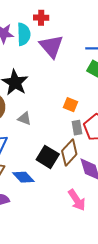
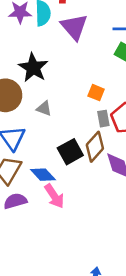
black square: (48, 157) -> (70, 152), turned 30
pink arrow: (77, 200) -> (54, 196), moved

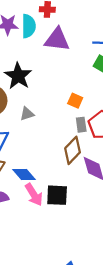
purple triangle: (74, 27) -> (57, 40), turned -44
gray triangle: (44, 108) -> (27, 114), turned -40
black square: (70, 152) -> (57, 195), moved, turned 30

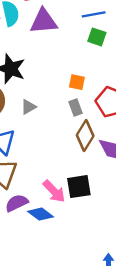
gray rectangle: (81, 125) -> (75, 107), moved
blue diamond: (24, 174) -> (40, 214), moved

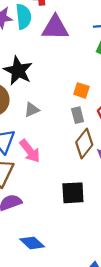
pink arrow: (54, 191) -> (30, 151), moved
blue diamond: (40, 214) -> (32, 243), moved

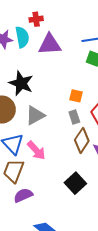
gray triangle: (32, 110) -> (35, 115), size x1.5
black square: (73, 193) -> (75, 183), turned -35

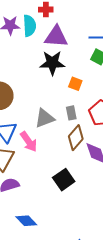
black star: (21, 83) -> (52, 63), moved, turned -30
orange square: (76, 96) -> (75, 84), moved
gray triangle: (35, 115) -> (45, 118), moved

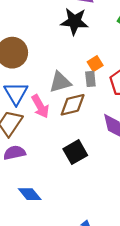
orange square: (75, 84) -> (95, 64), moved, turned 32
brown diamond: (76, 138) -> (73, 105), moved, turned 30

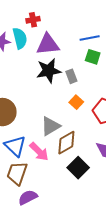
gray rectangle: (90, 79) -> (71, 76), moved
black square: (75, 152) -> (78, 168), moved

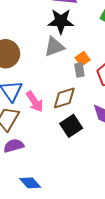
gray rectangle: (71, 76) -> (79, 70), moved
gray triangle: (50, 126) -> (54, 47), moved

